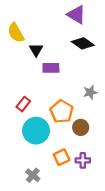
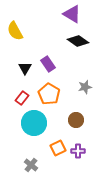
black triangle: (36, 50) -> (25, 68), moved
purple rectangle: (51, 68) -> (48, 64), turned 56
orange pentagon: (62, 111) -> (49, 94), moved

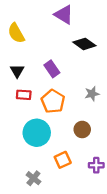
purple triangle: (72, 14) -> (64, 15), moved
black triangle: (25, 68) -> (17, 71), moved
red rectangle: (22, 98) -> (24, 95), moved, turned 56
purple cross: (78, 151) -> (96, 165), moved

